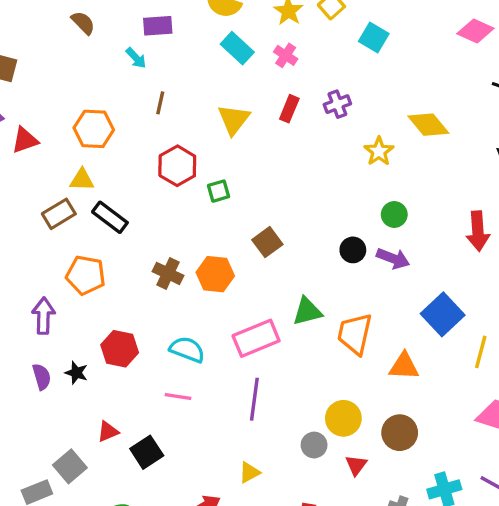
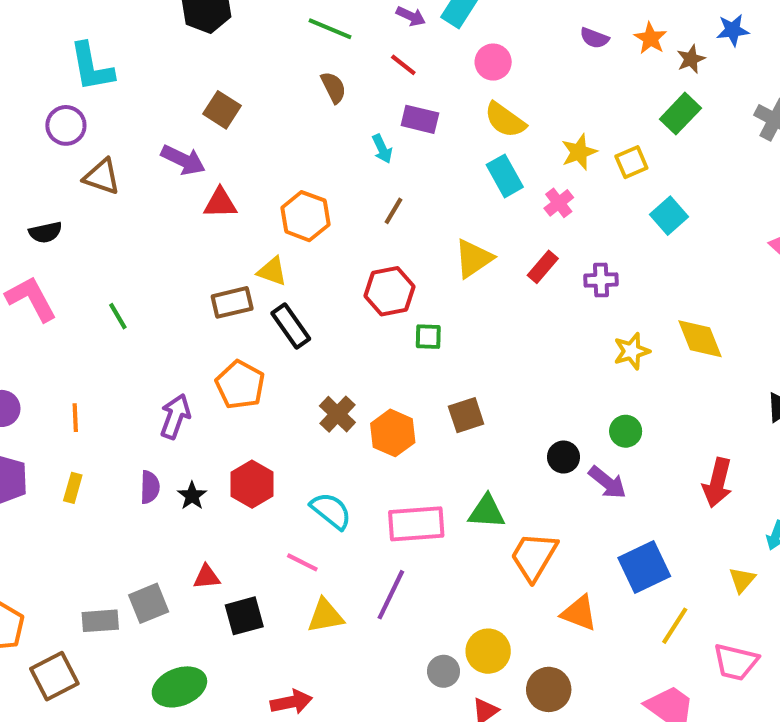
yellow triangle: (249, 472) -> (325, 616), moved, size x1.4

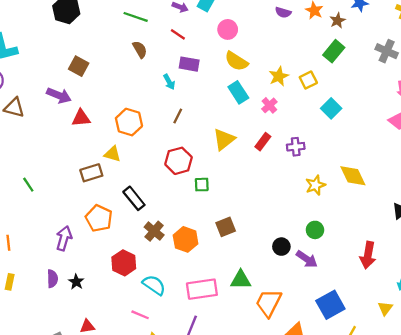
black rectangle: (291, 326) -> (134, 198), moved
red hexagon: (252, 484) -> (124, 263), moved

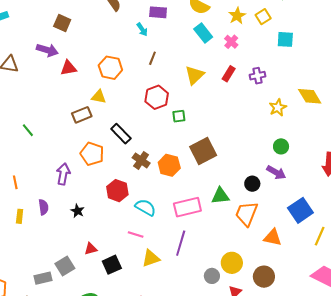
cyan square: (331, 108) -> (285, 39), turned -36
brown square: (226, 227) -> (203, 151), size x1.5
black circle: (281, 247) -> (252, 184), moved
purple semicircle: (52, 279) -> (43, 207), moved

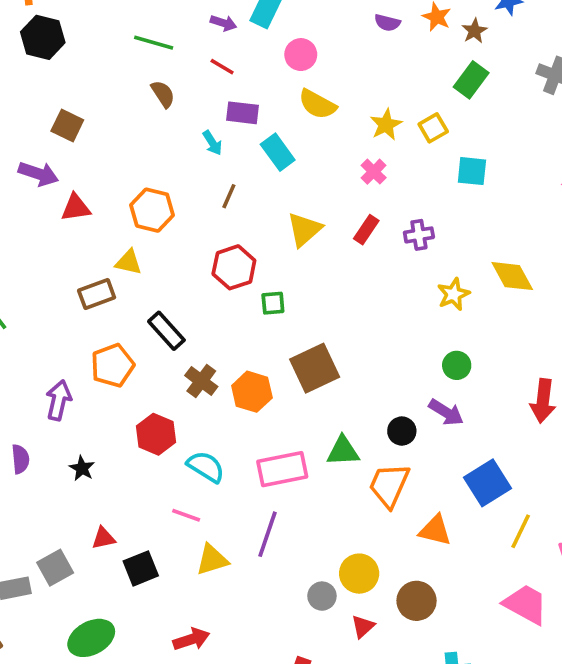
cyan rectangle: (203, 33) -> (278, 152), moved
orange pentagon: (92, 154) -> (113, 365), turned 30

